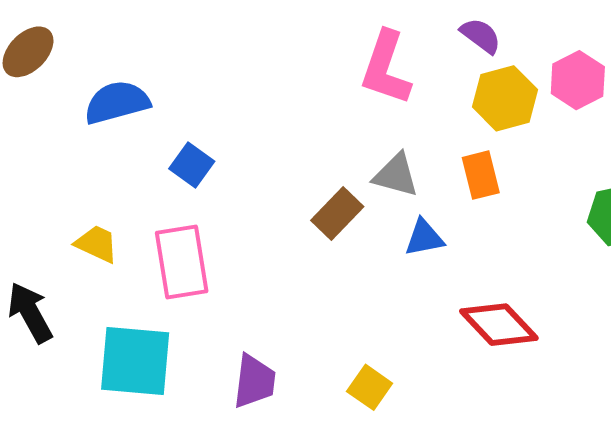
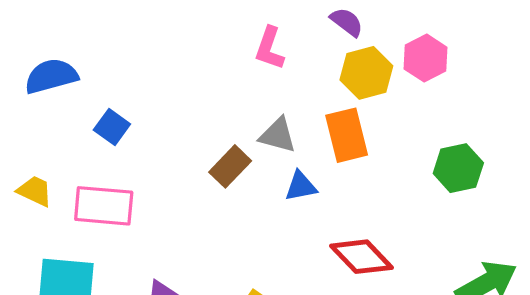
pink L-shape: (386, 68) -> (270, 48), size x0.7
orange rectangle: (481, 175) -> (347, 135), size x1.4
pink rectangle: (182, 262) -> (104, 206), turned -76

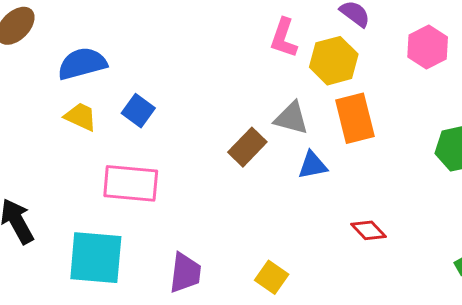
yellow hexagon: (366, 73) -> (334, 61), moved
yellow trapezoid: (35, 191) -> (81, 117), moved
red diamond: (361, 257) -> (369, 230), size x0.6

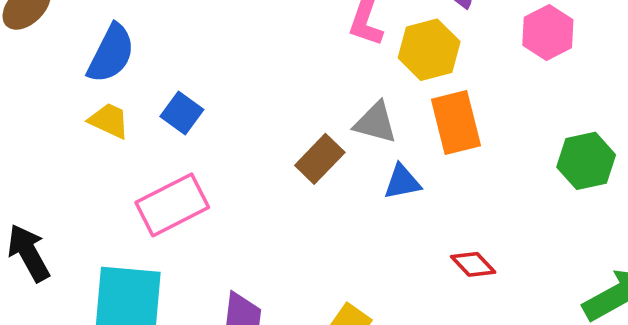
blue semicircle: (82, 64) -> (111, 54), turned 132
pink rectangle: (131, 183) -> (172, 205), turned -32

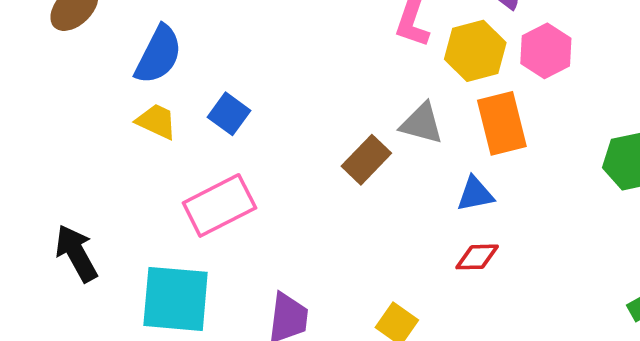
pink hexagon: (548, 33) -> (546, 51), moved
blue triangle: (402, 182) -> (475, 194), moved
red diamond: (473, 264) -> (477, 257), moved, turned -48

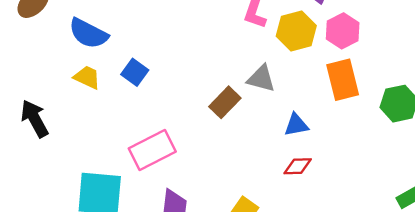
blue semicircle: (158, 55) -> (88, 33), turned 90
orange rectangle: (502, 123) -> (343, 80), moved
pink rectangle: (219, 205) -> (152, 150), moved
black arrow: (76, 253) -> (35, 119), moved

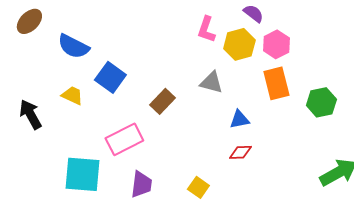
blue square: (135, 72) -> (110, 77), size x1.4
yellow trapezoid: (87, 77) -> (72, 95), moved
brown rectangle: (225, 102) -> (162, 101), moved

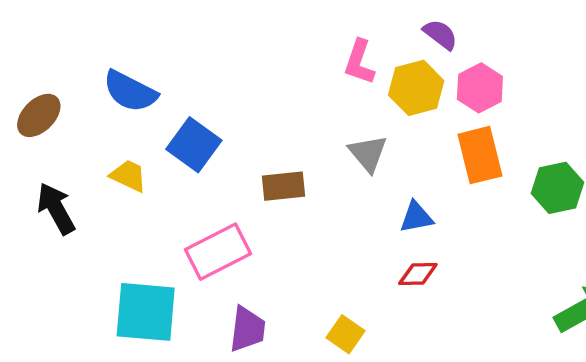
brown ellipse: (29, 21) -> (39, 115), moved
gray triangle: (211, 82) -> (368, 153), turned 35
brown rectangle: (162, 101) -> (284, 186), turned 40

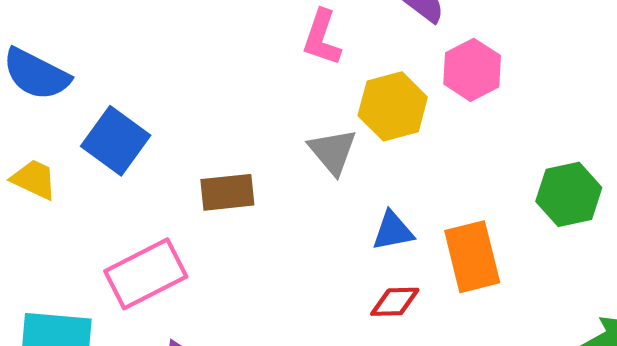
yellow hexagon: (416, 88) -> (393, 106), moved
orange rectangle: (480, 155) -> (472, 257), moved

